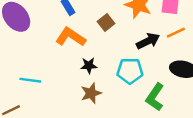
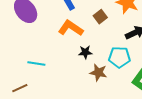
brown star: (91, 93) -> (98, 72), moved, turned 30

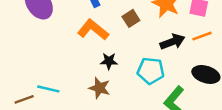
cyan line: (36, 63) -> (48, 89), moved
brown star: (98, 72) -> (99, 88), moved

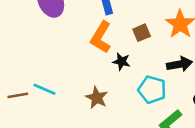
orange L-shape: (93, 30) -> (101, 37), turned -108
black star: (109, 61) -> (121, 62), moved

